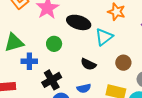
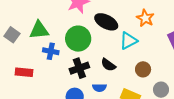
green circle: (54, 44) -> (78, 39), size x1.6
black cross: (52, 80) -> (79, 68), moved

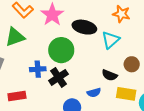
green triangle: (39, 30) -> (15, 37), moved
black semicircle: (108, 65) -> (110, 75), moved
black cross: (79, 68) -> (59, 77), moved

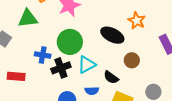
black ellipse: (84, 27) -> (112, 35), moved
cyan triangle: (111, 40) -> (87, 65), moved
brown circle: (132, 64) -> (132, 60), moved

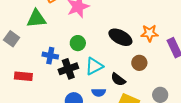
orange star: (137, 21) -> (150, 33), moved, turned -30
green circle: (70, 42) -> (78, 43), size x0.6

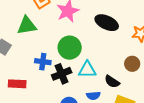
black ellipse: (120, 37) -> (107, 23), moved
green circle: (78, 43) -> (70, 48), size x1.5
cyan triangle: (94, 66) -> (87, 70), turned 30

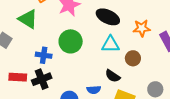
green triangle: (27, 26) -> (28, 19), turned 40
cyan triangle: (87, 70) -> (110, 44), moved
black cross: (62, 74) -> (42, 79), moved

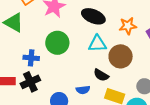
brown circle: (133, 58) -> (121, 56), size x1.5

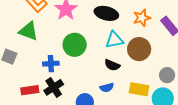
black semicircle: (101, 75) -> (112, 65), moved

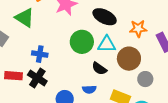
green circle: (75, 45) -> (82, 42), moved
gray circle: (167, 75) -> (145, 79), moved
black cross: (54, 87) -> (37, 78), turned -36

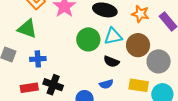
orange star: (138, 29) -> (140, 14), turned 30
blue cross: (40, 54) -> (38, 59), moved
gray circle: (145, 79) -> (159, 61), size x1.5

